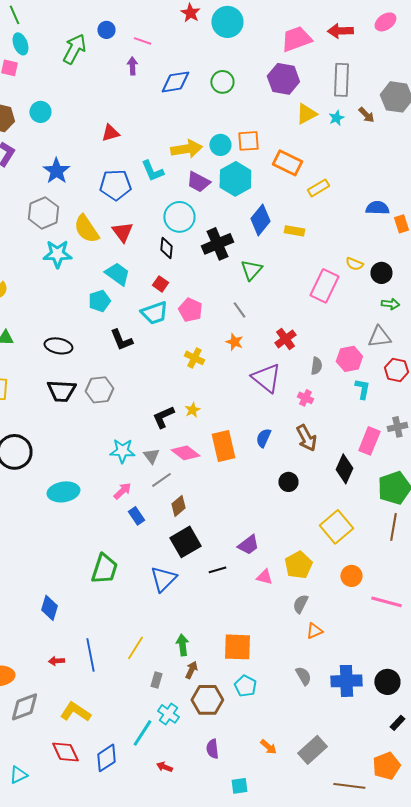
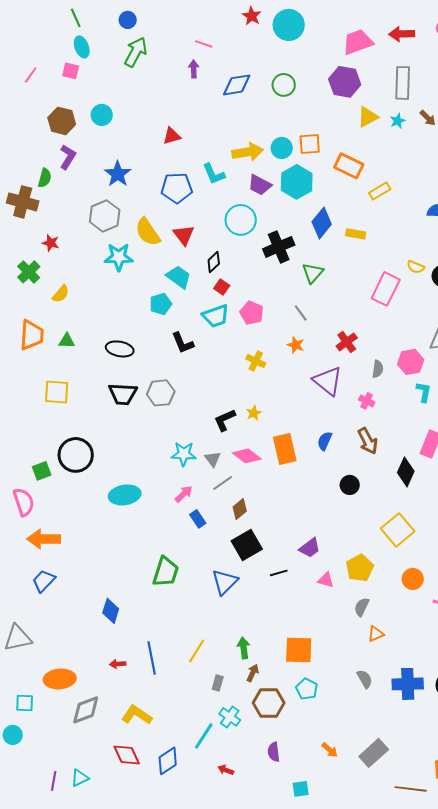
blue circle: (106, 30) -> (128, 20), moved
black diamond: (166, 248) -> (214, 262), moved, turned 40

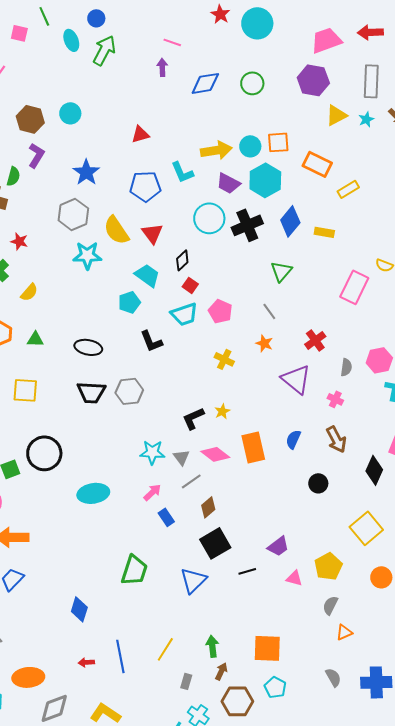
cyan ellipse: (82, 47) -> (71, 40), moved
pink square: (71, 71) -> (19, 33), moved
black cross: (279, 247) -> (247, 225), moved

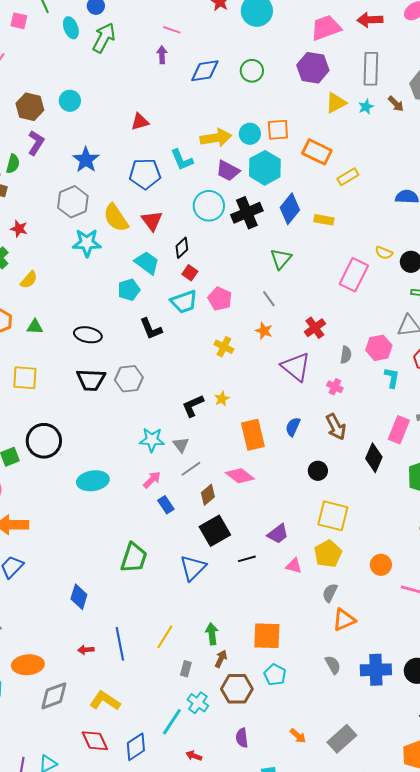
pink diamond: (215, 454) -> (240, 476), moved
yellow square: (366, 528) -> (333, 516), moved, turned -36
orange triangle: (344, 632) -> (344, 620), size x1.4

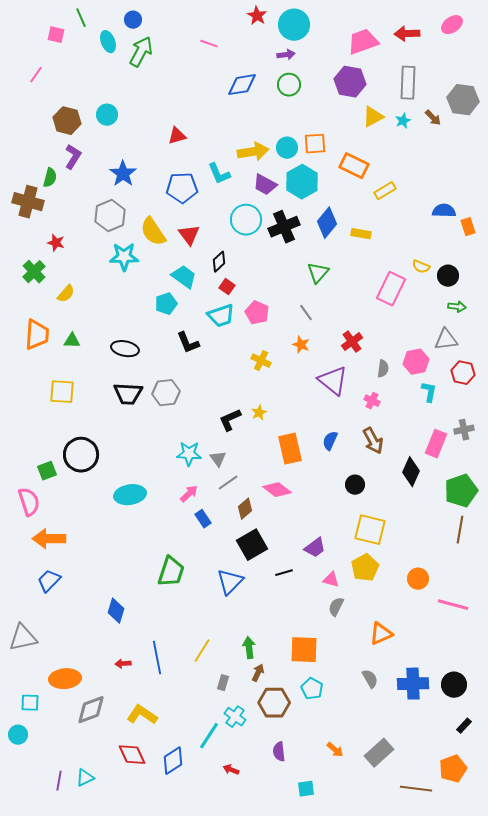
purple arrow: (162, 55) -> (286, 55), moved, turned 84
gray semicircle: (330, 593) -> (336, 607), moved

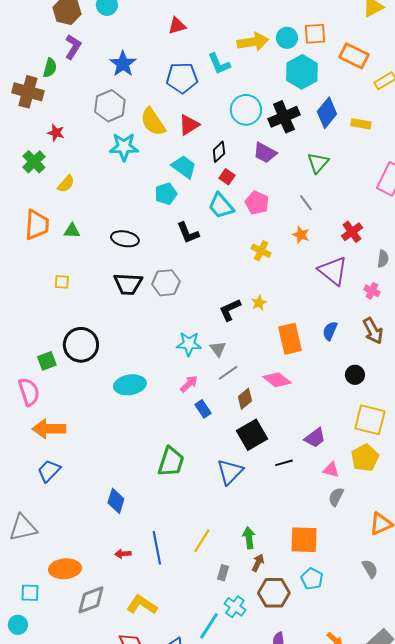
purple trapezoid: (265, 185) -> (265, 153), moved
red triangle: (189, 235) -> (189, 125), turned 35
cyan trapezoid: (221, 316) -> (221, 206), turned 68
yellow square: (62, 392) -> (62, 282), size x0.6

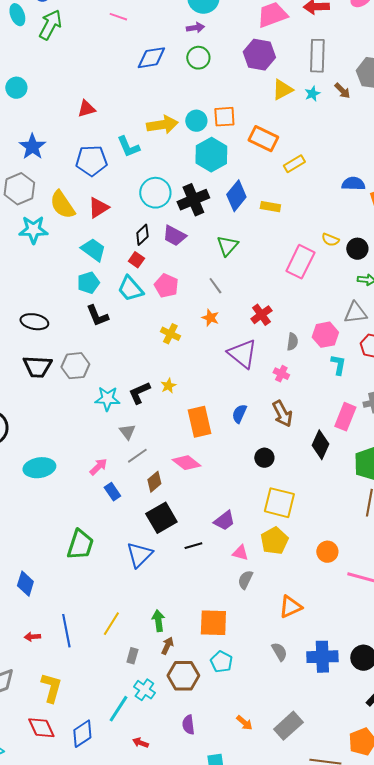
black diamond: (219, 152) -> (142, 235), moved
cyan pentagon: (166, 194) -> (88, 283), moved
cyan star: (189, 344) -> (107, 399), moved
yellow L-shape: (142, 605) -> (51, 688), turned 72

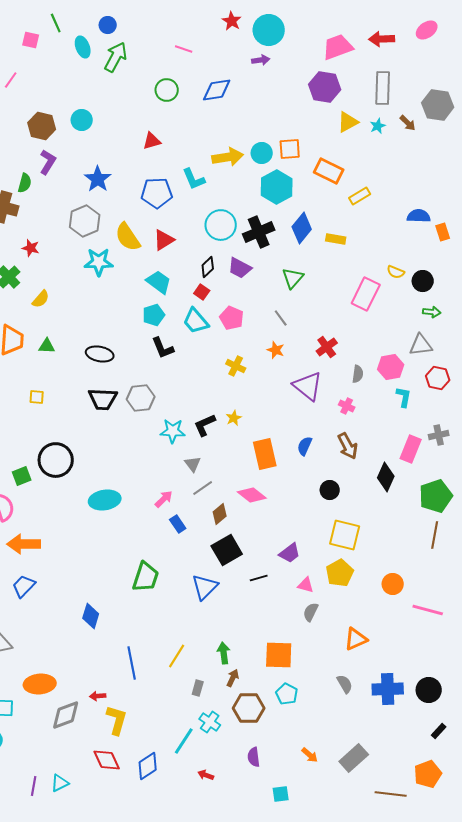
green circle: (198, 58) -> (167, 90), moved
red arrow: (32, 637) -> (98, 696), moved

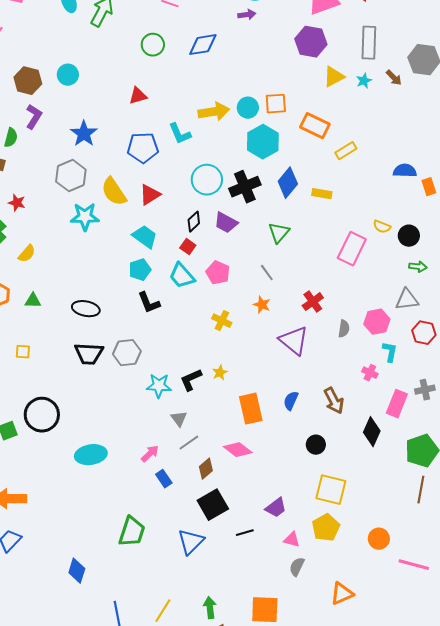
pink cross: (347, 406) -> (370, 373), moved

